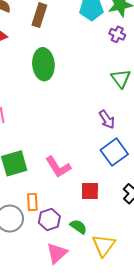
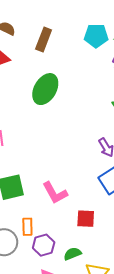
green ellipse: (43, 64) -> (45, 89), turned 32
green semicircle: (78, 227) -> (72, 254), turned -60

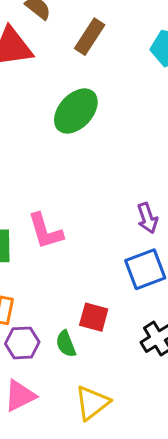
pink L-shape: (55, 193) -> (45, 231), moved
green semicircle: (72, 254) -> (66, 344), moved, turned -102

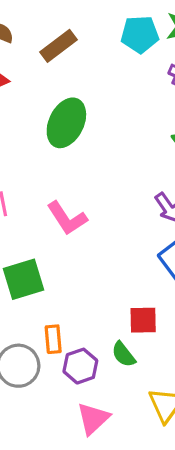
brown rectangle: (90, 37) -> (59, 46), turned 36
pink L-shape: (45, 231) -> (67, 218), moved

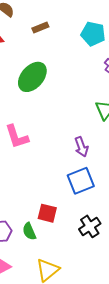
brown rectangle: (59, 46) -> (40, 27), size x0.7

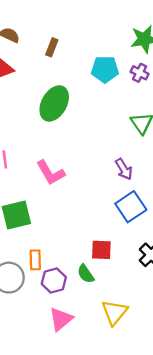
brown rectangle: (40, 27) -> (52, 47), turned -35
cyan pentagon: (93, 34) -> (105, 69), moved

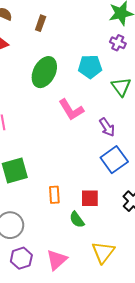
cyan pentagon: (105, 69) -> (90, 67), moved
pink L-shape: (50, 173) -> (71, 110), moved
orange rectangle: (35, 260) -> (54, 195), moved
purple hexagon: (54, 280) -> (21, 258), moved

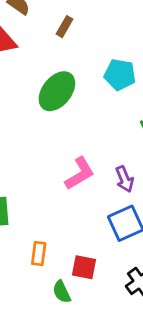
cyan pentagon: (90, 67) -> (120, 75), moved
pink L-shape: (71, 110) -> (80, 173), moved, turned -100

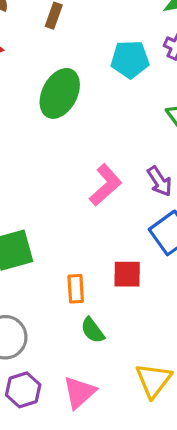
red square: (84, 267) -> (127, 274), moved
green semicircle: (62, 292) -> (93, 330), moved

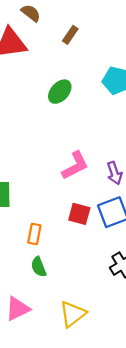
green ellipse: (60, 93) -> (60, 92), size x0.7
red square: (127, 274) -> (79, 214), moved

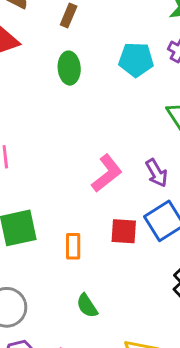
green ellipse: (60, 92) -> (69, 68), moved, turned -35
orange rectangle: (34, 234) -> (73, 246), moved

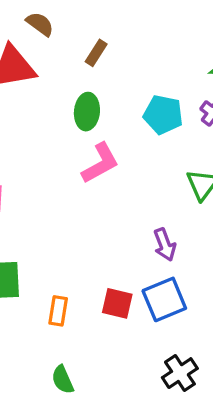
pink L-shape: (107, 173) -> (100, 163), moved

